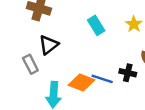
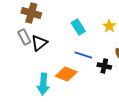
gray rectangle: (30, 64) -> (24, 37), moved
blue line: (102, 79) -> (83, 55), moved

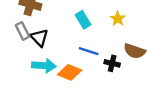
black triangle: (39, 43) -> (39, 38), turned -36
cyan arrow: (43, 84) -> (44, 66), moved, turned -90

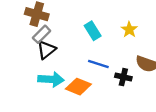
gray rectangle: (23, 31) -> (42, 34), moved, turned 72
black triangle: (39, 38) -> (46, 50), turned 36

